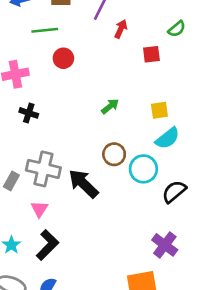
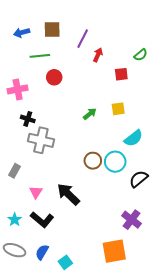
yellow square: (159, 110) -> (118, 109), moved
brown circle: (114, 154) -> (93, 161), moved
gray cross: (43, 169) -> (41, 140), moved
black arrow: (83, 184) -> (68, 194), moved
black L-shape: (47, 245) -> (42, 220), turned 85

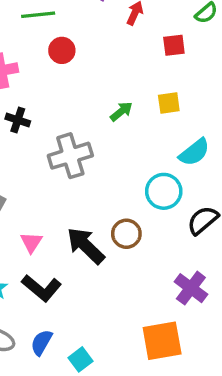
gray cross: (41, 140) -> (70, 156), moved, turned -30
brown circle: (93, 161) -> (126, 234), moved

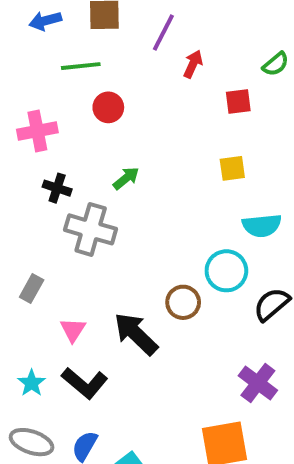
green arrow: (121, 112) -> (126, 178), moved
cyan semicircle: (194, 152) -> (262, 226), turned 32
gray cross: (70, 156) -> (91, 229), moved, turned 33
brown circle: (126, 234) -> (183, 302), moved

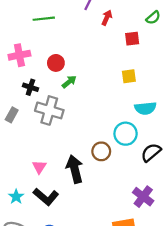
red circle: (108, 107) -> (56, 63), moved
gray rectangle: (32, 289) -> (12, 115), moved
black arrow: (136, 334) -> (75, 169), turned 32

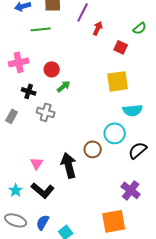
red square: (132, 39) -> (121, 47), turned 32
yellow square: (129, 76) -> (118, 81), size x1.6
gray cross: (49, 110) -> (46, 112), size x0.7

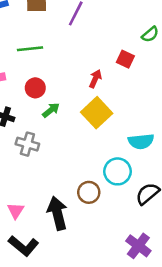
red arrow: (98, 28) -> (95, 79), moved
green line: (41, 29) -> (30, 49), moved
yellow square: (118, 81) -> (97, 113), moved, turned -35

